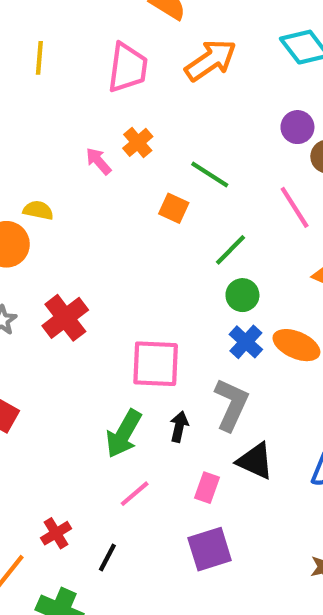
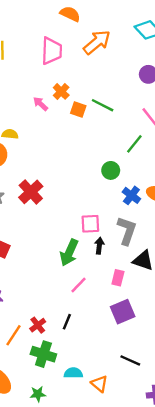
orange square: (174, 208) -> (78, 110), moved
green line: (230, 250) -> (134, 144), moved
green circle: (242, 295) -> (111, 170), moved
pink square: (156, 364) -> (90, 224), moved, size x0.7
red cross: (56, 533) -> (38, 325), moved

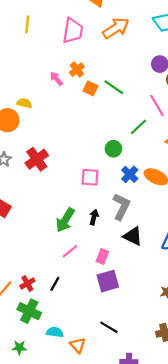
pink square: (90, 224) -> (90, 177), moved
pink rectangle: (118, 278) -> (102, 256), moved

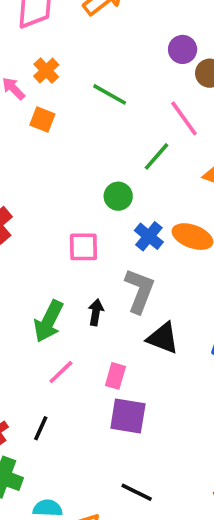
orange square: (91, 88) -> (42, 120), moved
purple square: (108, 281) -> (128, 416), turned 30

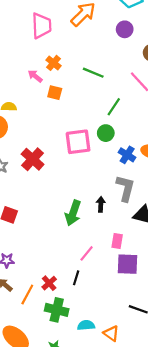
purple circle: (183, 49) -> (125, 29), moved
green line: (157, 156) -> (114, 107), moved
pink square: (83, 247) -> (78, 142), moved, size x1.4
pink line: (61, 372) -> (87, 253), moved

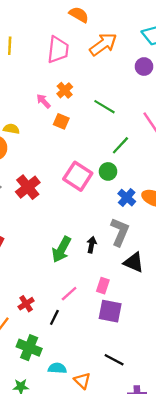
pink square: (78, 142) -> (78, 176), turned 32
red cross: (49, 283) -> (26, 304), moved

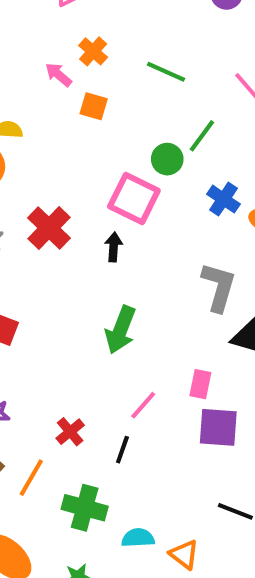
green circle: (108, 171) -> (167, 159), moved
blue cross: (127, 198) -> (223, 199), moved
black arrow: (92, 245) -> (114, 247), moved

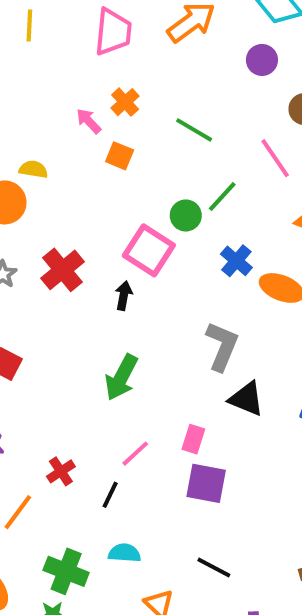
green cross: (85, 508) -> (66, 571), moved
cyan semicircle: (138, 538) -> (124, 553), moved

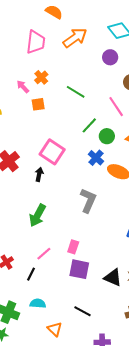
orange square: (120, 156) -> (38, 104), turned -32
green circle: (186, 215) -> (107, 136), moved
black triangle: (246, 399) -> (113, 278), moved

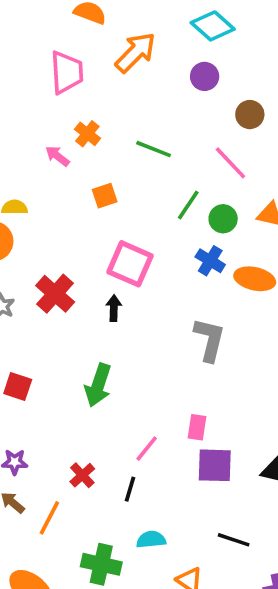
orange square: (38, 104) -> (105, 196), moved
green arrow: (37, 215) -> (98, 385), moved

